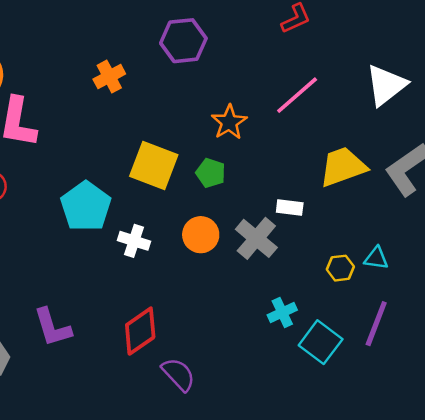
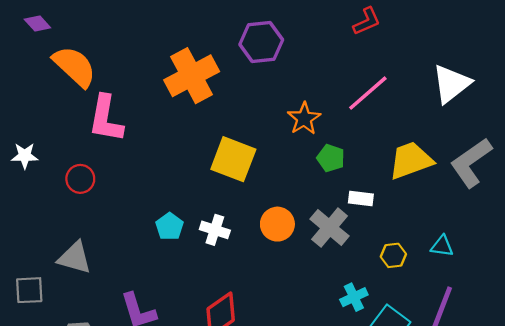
orange cross: (109, 77) -> (192, 76), size x1.8
green pentagon: (211, 173) -> (331, 158), moved
cyan pentagon: (86, 206) -> (170, 226), moved, size x0.6
yellow hexagon: (340, 268) -> (393, 255), moved

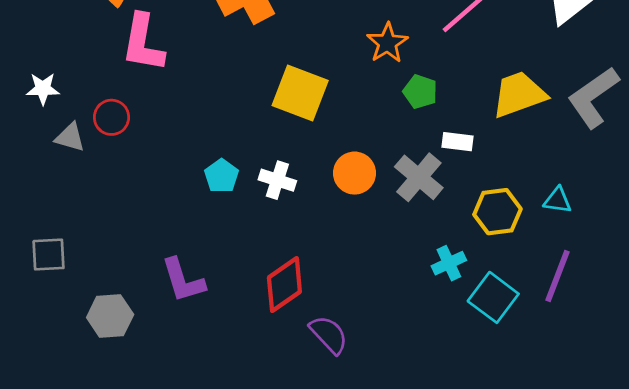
yellow hexagon: (393, 255) -> (497, 212), size x1.5
gray triangle: (75, 258) -> (70, 137), moved, size x0.7

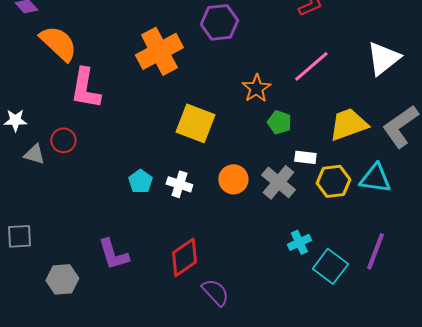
cyan triangle: (558, 200) -> (375, 178), moved, size x1.6
yellow hexagon: (497, 212) -> (333, 181), moved

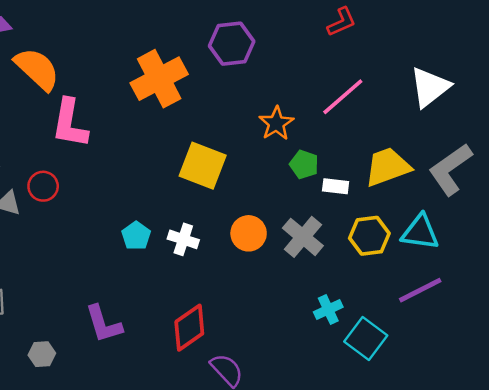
white rectangle: (305, 157) -> (336, 186), moved
purple line: (375, 251) -> (420, 290), moved, turned 42
gray hexagon: (62, 279) -> (42, 354), size x0.7

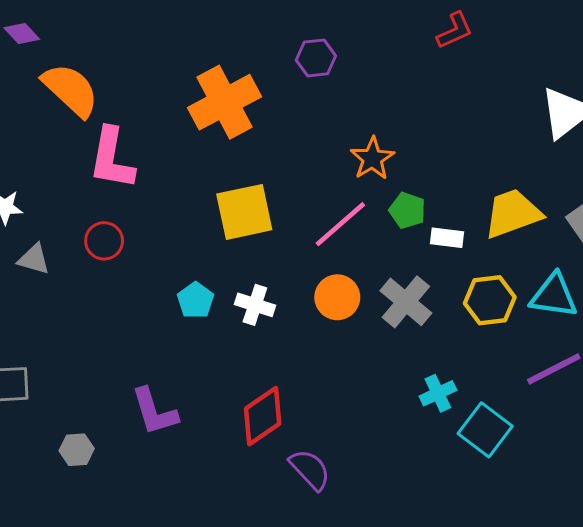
purple hexagon: (232, 44) -> (316, 58), size x0.7
pink line: (343, 97) -> (340, 224), moved
yellow square: (203, 166) -> (244, 212), moved, turned -33
red circle: (43, 186) -> (104, 241), moved

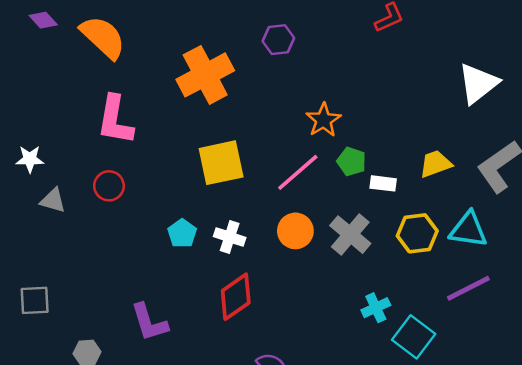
orange semicircle: (71, 90) -> (103, 37), moved
yellow trapezoid: (513, 213) -> (436, 164), size x0.7
red diamond: (263, 416) -> (236, 297), moved

